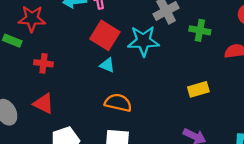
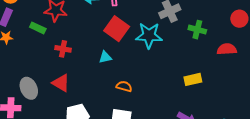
cyan triangle: (107, 65) -> (105, 57), moved, turned -40
orange semicircle: (118, 103) -> (124, 86), size x0.7

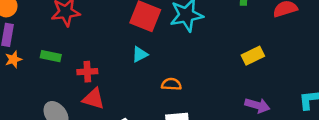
green rectangle: (38, 28) -> (51, 56), moved
red cross: (63, 49) -> (87, 72), moved

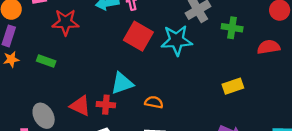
cyan triangle: (140, 54) -> (122, 83), moved, size x1.5
red cross: (87, 72) -> (106, 105), moved

